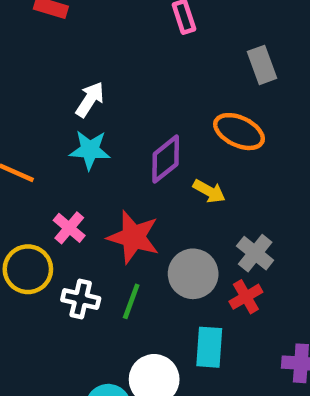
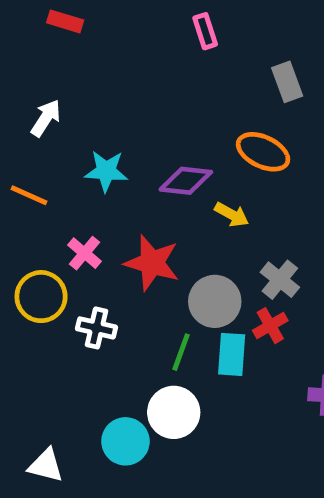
white arrow: (90, 99) -> (46, 118), moved
purple diamond: (166, 159) -> (186, 181), turned 45
green line: (131, 301) -> (181, 352), moved
cyan rectangle: (209, 347) -> (232, 354), moved

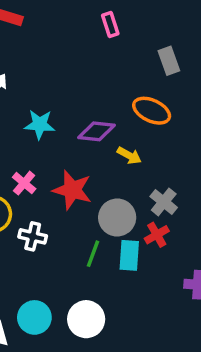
white circle: (174, 412) -> (86, 319), moved
cyan circle: (125, 441) -> (34, 317), moved

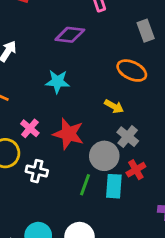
cyan star: (40, 124) -> (57, 82), moved
purple diamond: (96, 131) -> (70, 35), moved
gray cross: (164, 202) -> (128, 137), moved

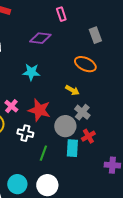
white cross: (37, 171) -> (25, 133), moved
green line: (85, 185) -> (43, 153), moved

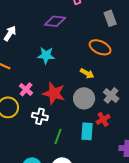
gray cross: (82, 112) -> (111, 95), moved
gray circle: (65, 126) -> (84, 98), moved

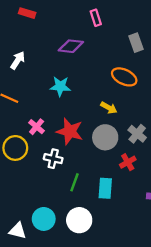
cyan rectangle: (87, 131) -> (105, 188), moved

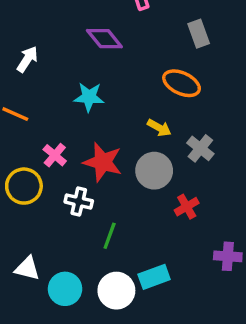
purple diamond: (71, 46) -> (104, 39), turned 45
gray cross: (137, 134) -> (200, 148), moved
cyan rectangle: (105, 188) -> (154, 277), moved, turned 66
white triangle: (18, 231) -> (27, 268), moved

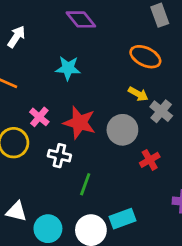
yellow arrow: (159, 128) -> (138, 94), moved

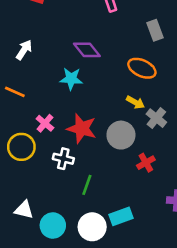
purple diamond: (81, 19) -> (87, 50), moved

